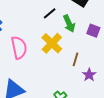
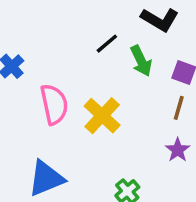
yellow cross: (52, 43) -> (102, 116), moved
brown line: (76, 59) -> (179, 108), moved

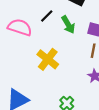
pink semicircle: (54, 104) -> (20, 27), moved, turned -55

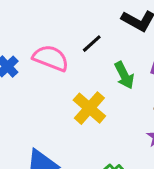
green arrow: (68, 25) -> (124, 75), moved

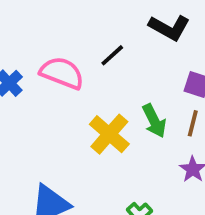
green arrow: (124, 75) -> (154, 121), moved

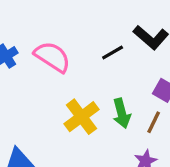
black line: (112, 55) -> (113, 53), moved

